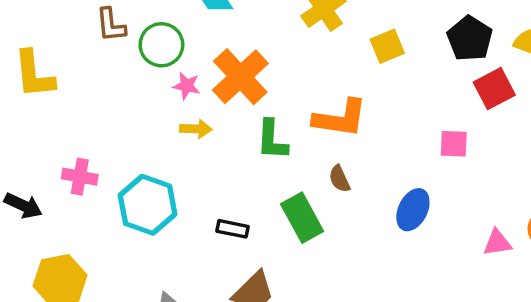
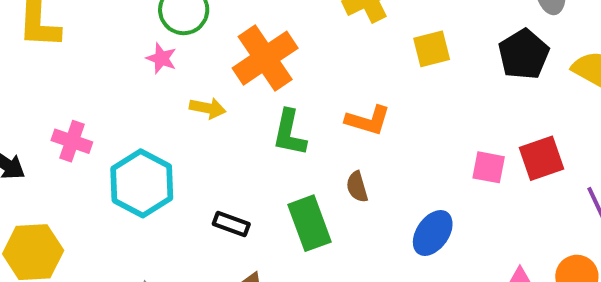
pink star: (187, 86) -> (161, 58), moved
red square: (494, 89) -> (542, 158), moved
orange L-shape: (340, 118) -> (368, 120), size x0.7

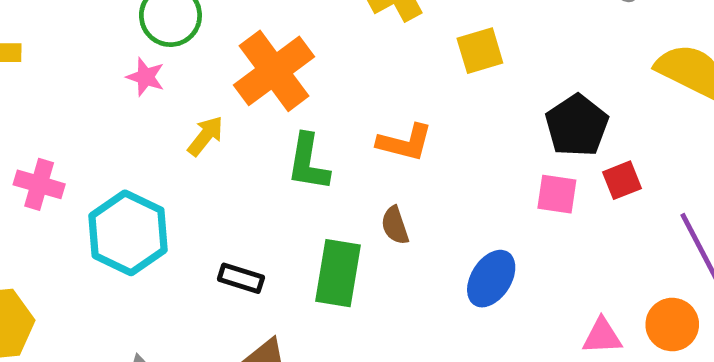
black pentagon: (524, 54) -> (577, 126), moved
yellow arrow: (208, 108) -> (205, 136), turned -60
red square: (542, 158) -> (622, 180), size x0.7
green rectangle: (310, 223) -> (338, 273), turned 32

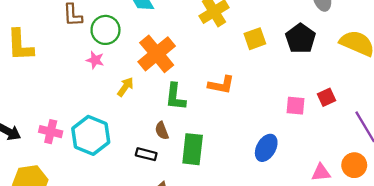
black pentagon: (577, 126) -> (301, 38), moved
pink cross: (39, 184) -> (51, 132), moved
brown semicircle: (395, 225) -> (162, 131), moved

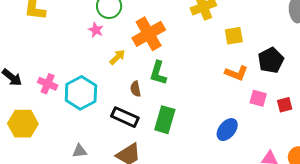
black pentagon: (301, 38) -> (271, 60), moved
orange L-shape: (221, 85) -> (236, 73), moved
red square: (326, 97) -> (285, 105), moved
brown semicircle: (162, 131) -> (136, 89), moved
black rectangle: (146, 154) -> (125, 117), size x1.5

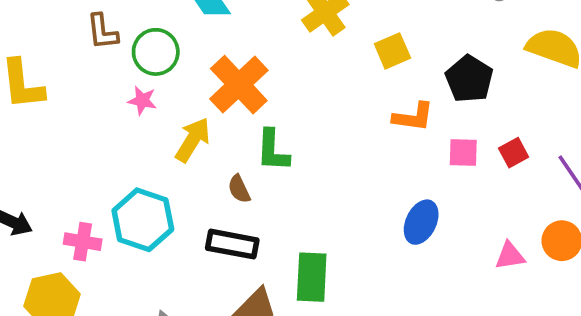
yellow arrow: (117, 57) -> (193, 140), size x1.4
pink cross: (48, 84) -> (83, 242), moved
green rectangle: (165, 120) -> (312, 277), moved

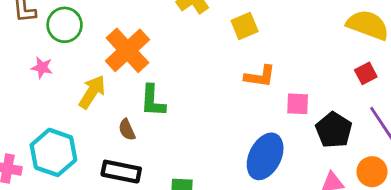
black pentagon: (469, 79) -> (334, 130), moved
pink star: (142, 100) -> (42, 68), moved
red square: (514, 153) -> (366, 73), moved
blue ellipse: (421, 222) -> (265, 156), size x1.4

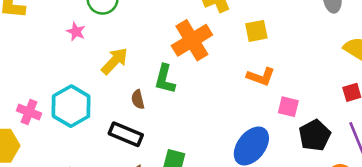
orange cross: (127, 50) -> (192, 40), moved

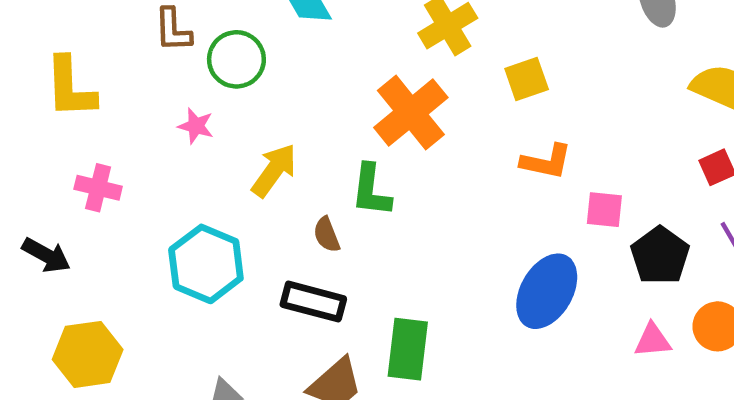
pink cross: (29, 112) -> (98, 188), moved

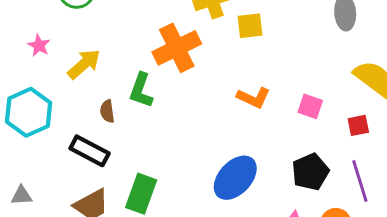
yellow square: (527, 79) -> (250, 26), moved
pink star: (196, 126) -> (39, 45), moved
pink square: (604, 210) -> (310, 106), moved

